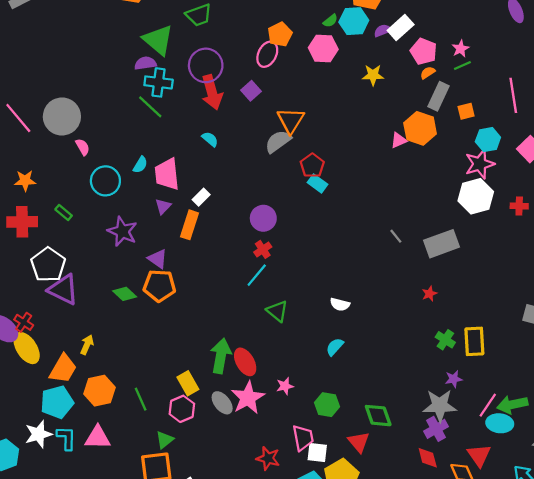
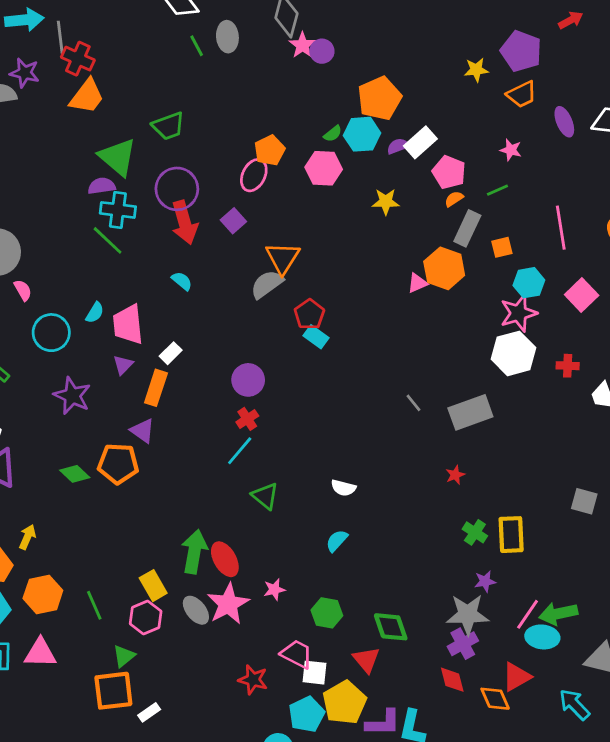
pink star: (460, 49) -> (511, 150), moved, turned -30
purple triangle: (158, 259) -> (143, 431), moved
pink trapezoid: (303, 438) -> (297, 654), turned -52
red triangle: (479, 455) -> (516, 677), turned 35

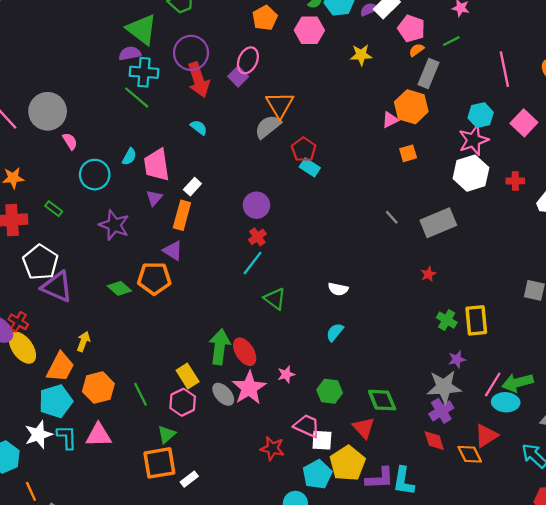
pink ellipse: (254, 175) -> (248, 60), moved
orange square: (502, 247) -> (408, 153), moved

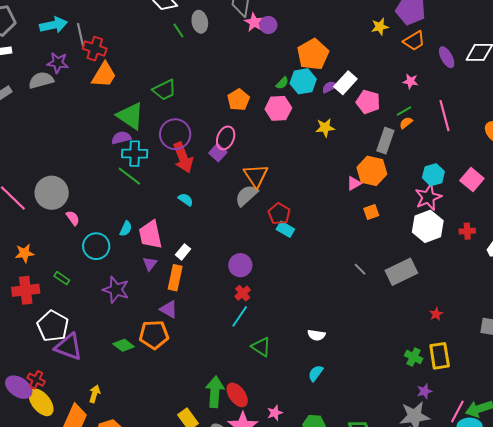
orange semicircle: (416, 50) -> (406, 123), moved
pink line: (504, 69) -> (444, 116), moved
red star: (428, 274) -> (436, 314), moved

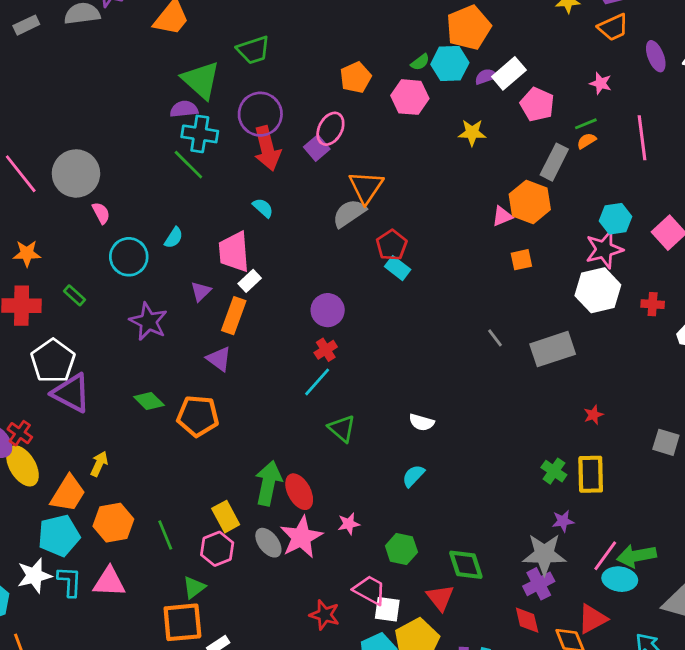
pink trapezoid: (150, 235) -> (234, 252), moved
orange pentagon: (154, 335) -> (198, 416), moved

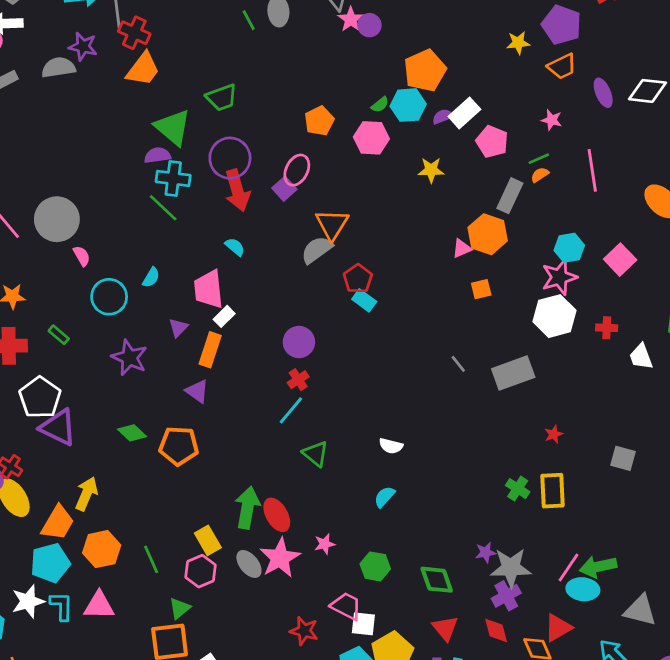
yellow arrow: (99, 464) -> (87, 494), size x1.4
purple star: (563, 521) -> (486, 552), moved
red triangle: (440, 598) -> (445, 628), moved

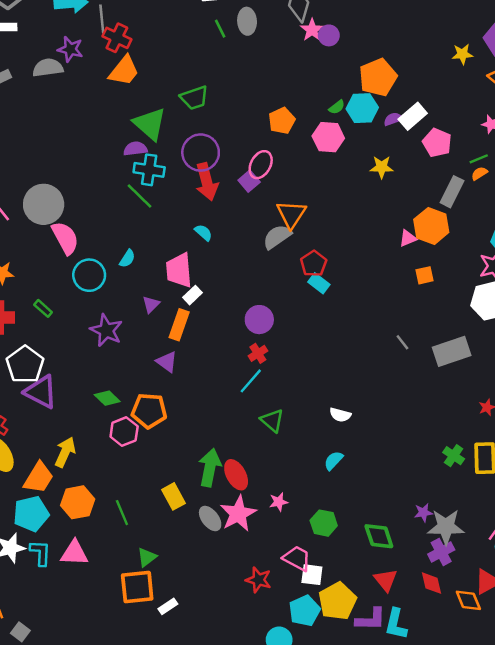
pink semicircle: (82, 256) -> (65, 238), size x1.8
pink hexagon: (201, 571) -> (124, 432), moved

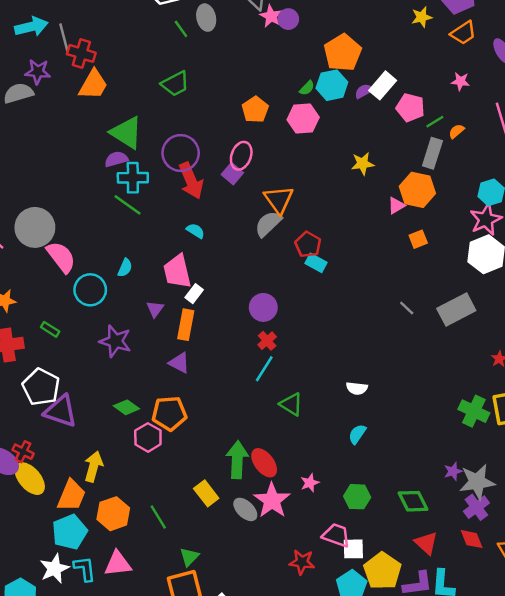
green trapezoid: (194, 98) -> (175, 84), moved
green line: (479, 159) -> (435, 122), moved
yellow star: (382, 167) -> (363, 164), moved
green cross: (454, 456) -> (474, 411), size x1.4

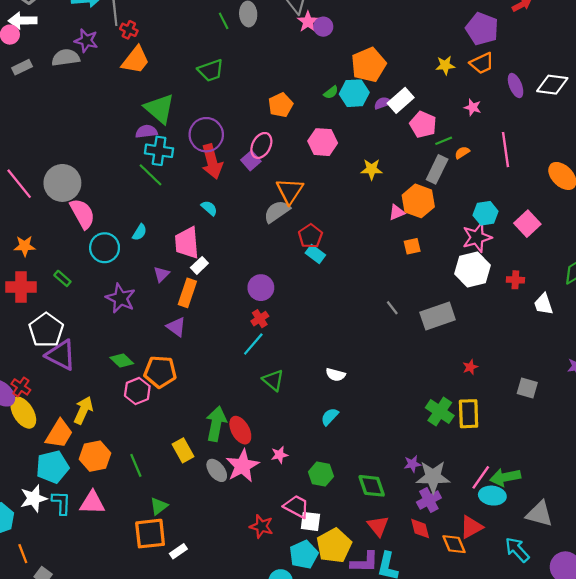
yellow star: (422, 17) -> (445, 65), moved
red cross: (81, 53) -> (129, 30), size x0.7
pink hexagon: (303, 119) -> (323, 142), moved

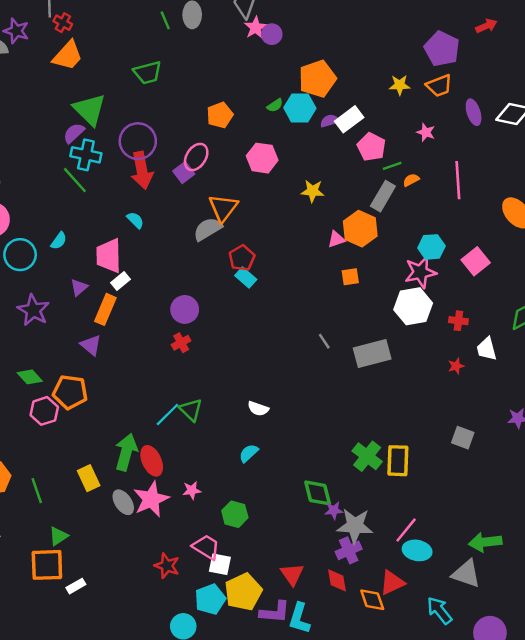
purple semicircle: (146, 131) -> (74, 133), turned -40
cyan line: (253, 344) -> (167, 414), moved
red star: (470, 367) -> (456, 366), moved
green arrow: (505, 477) -> (485, 542), moved
green diamond: (372, 486) -> (318, 493), moved

